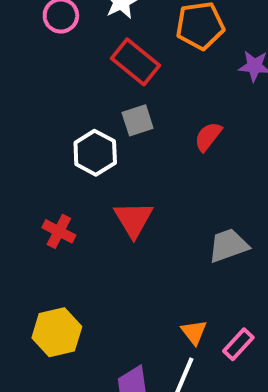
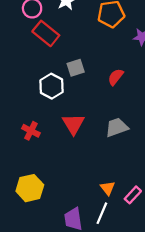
red rectangle: (136, 62) -> (46, 33), moved
gray trapezoid: (228, 245) -> (117, 127), moved

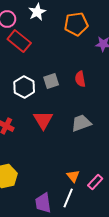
gray square: (76, 68) -> (51, 81), moved
red semicircle: (116, 77) -> (80, 79), turned -49

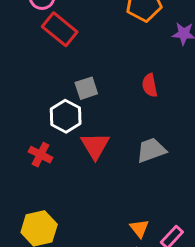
gray square: (51, 81) -> (86, 88), moved
white hexagon: (24, 87) -> (66, 116), moved

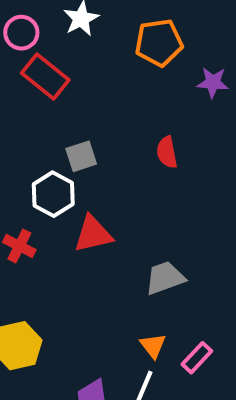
red triangle: (95, 146) -> (93, 234), turned 48
gray trapezoid: (151, 150) -> (165, 278), moved

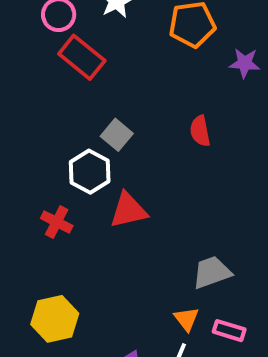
gray square: (81, 156) -> (117, 135), turned -32
gray trapezoid: (165, 278) -> (212, 272), moved
pink rectangle: (197, 358) -> (229, 331), turned 64

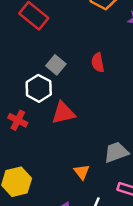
red semicircle: (200, 131) -> (98, 63), moved
orange triangle: (186, 319) -> (82, 172), moved

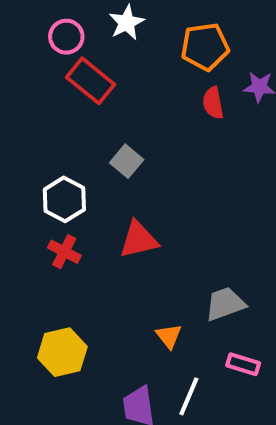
red semicircle: (98, 63) -> (213, 103), moved
white hexagon: (39, 88) -> (64, 199), moved

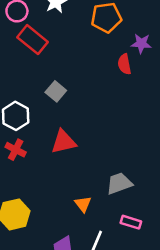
red semicircle: (213, 103) -> (124, 64), moved

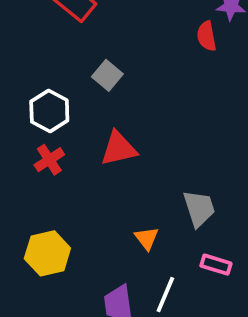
red cross: (16, 150) -> (49, 160), turned 30
gray trapezoid: (119, 183) -> (199, 208), turned 92

